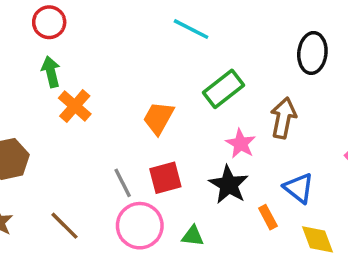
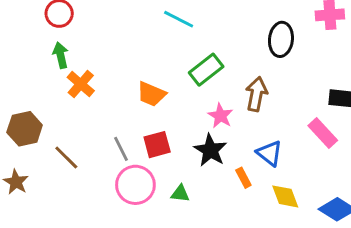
orange trapezoid: (159, 118) -> (151, 94), turned -96
brown line: (65, 226) -> (66, 158), moved

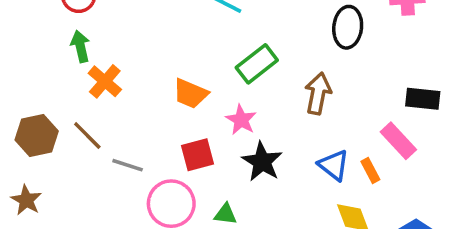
pink star: (220, 116) -> (241, 120), moved
gray line: (121, 149) -> (128, 165), moved, turned -45
brown line: (66, 158) -> (87, 135), moved
orange rectangle: (243, 178) -> (370, 170), moved

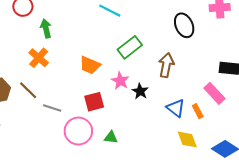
black ellipse: (348, 27) -> (184, 25), turned -30
green arrow: (80, 46) -> (46, 28), moved
black star: (262, 162) -> (140, 91), moved, size x0.7

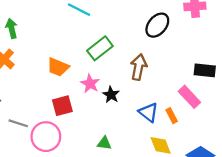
black ellipse: (184, 25) -> (157, 25), turned 65
gray line: (52, 108) -> (18, 123), moved
green triangle: (111, 137) -> (104, 143), moved

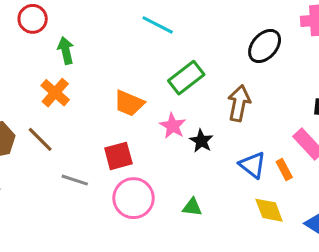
red square: (62, 106) -> (118, 156), moved
pink circle: (46, 137) -> (134, 198), moved

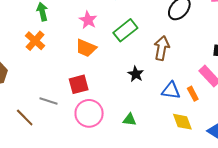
pink star: (173, 126) -> (88, 20), moved
brown line: (40, 139) -> (25, 118), moved
blue triangle: (253, 165) -> (171, 91), turned -30

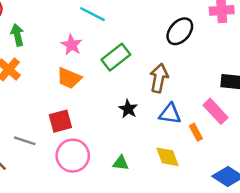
blue triangle: (171, 91) -> (170, 114), moved
yellow diamond: (182, 122) -> (168, 157), moved

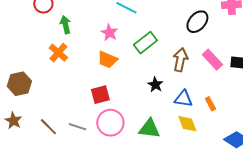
pink rectangle: (216, 111) -> (212, 60), moved
blue triangle: (170, 114) -> (183, 99), moved
gray line: (25, 141) -> (77, 127), moved
green triangle: (121, 163) -> (149, 129), size x1.6

